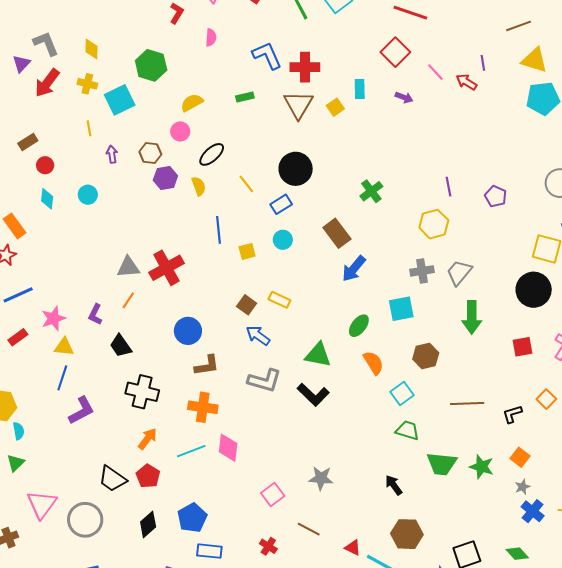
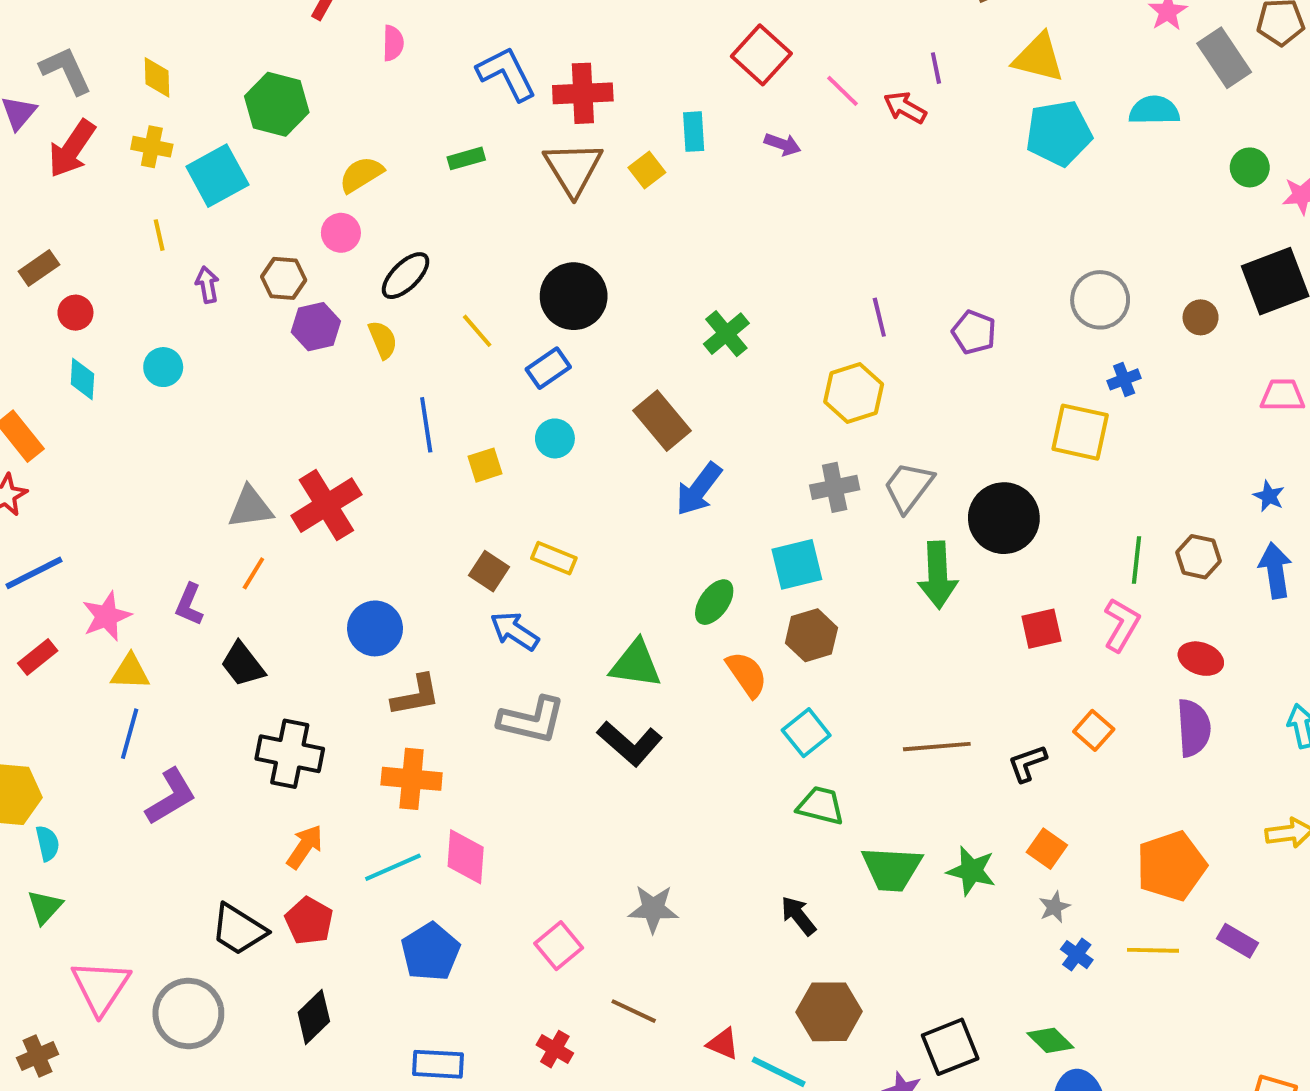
black circle: (534, 290) -> (1004, 518), moved
brown hexagon: (426, 356) -> (811, 635), moved
blue cross: (533, 511) -> (1077, 955), size x0.7
blue pentagon: (192, 518) -> (430, 952), moved

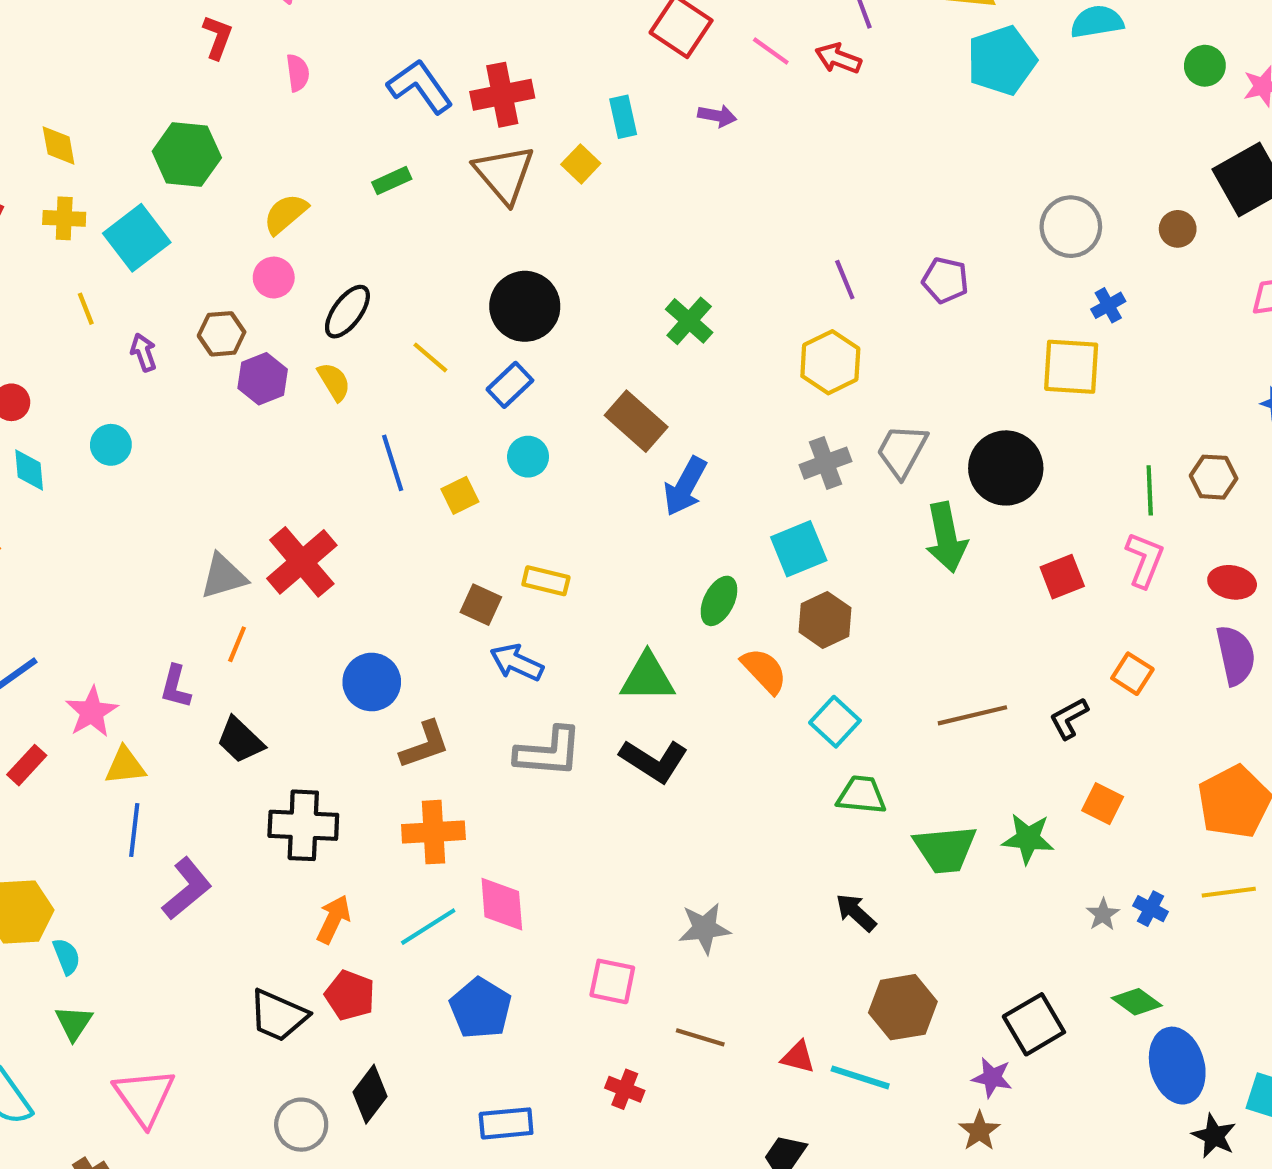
gray star: (1054, 907) -> (1103, 914), moved
pink square: (559, 946) -> (612, 981), turned -30
gray circle: (188, 1014) -> (301, 1125), moved, size x0.7

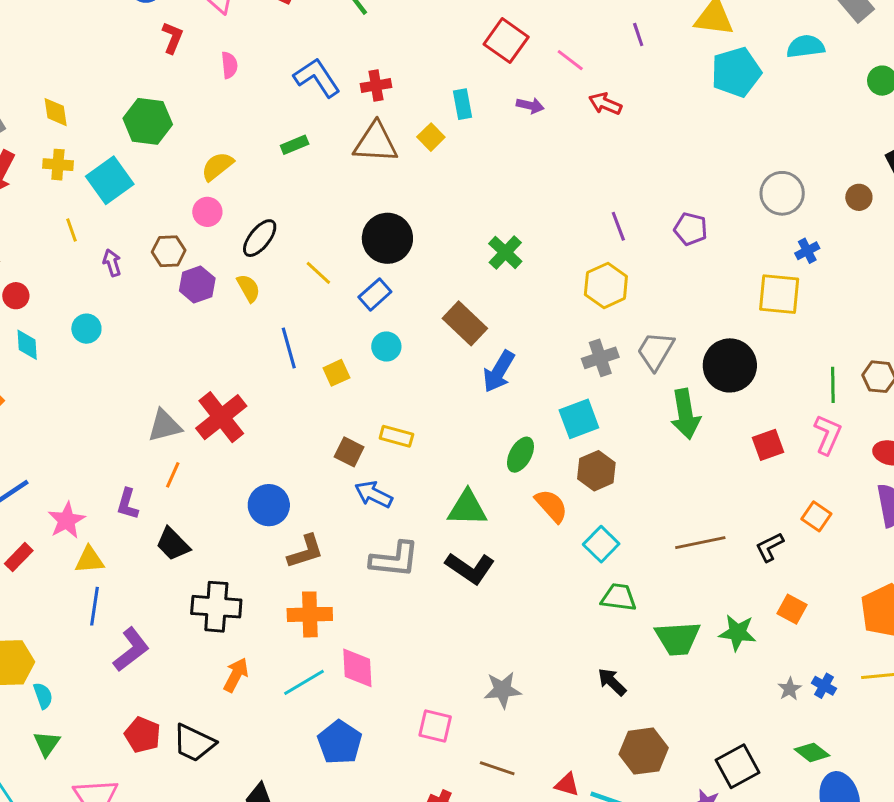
red arrow: (838, 58) -> (605, 104), moved
red cross: (502, 95) -> (376, 85), size x0.7
brown triangle: (504, 174) -> (376, 143), turned -48
red pentagon: (350, 995) -> (142, 735), moved

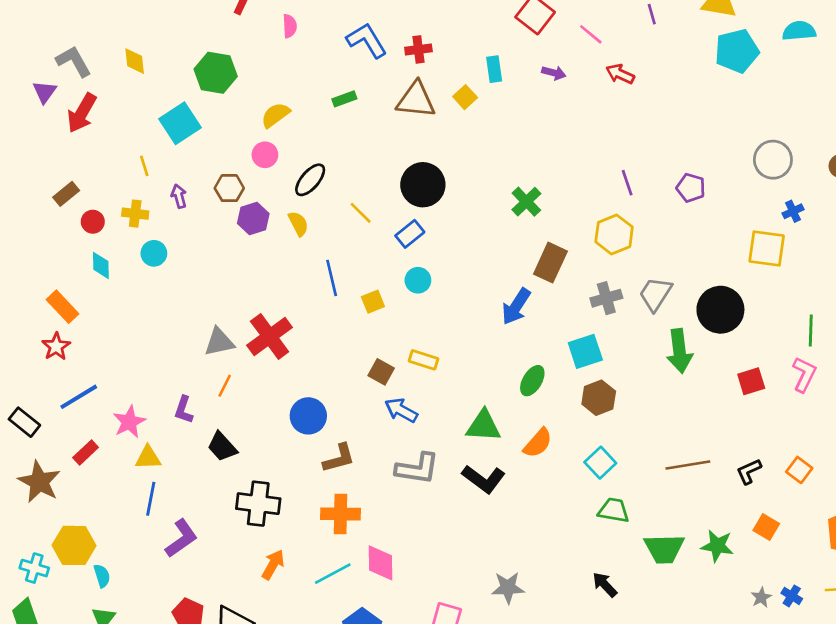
yellow cross: (58, 165) -> (135, 214), moved
brown rectangle: (465, 323) -> (550, 263), moved, turned 69
orange semicircle: (551, 506) -> (538, 443), moved, turned 80
orange square: (816, 516) -> (799, 470), moved

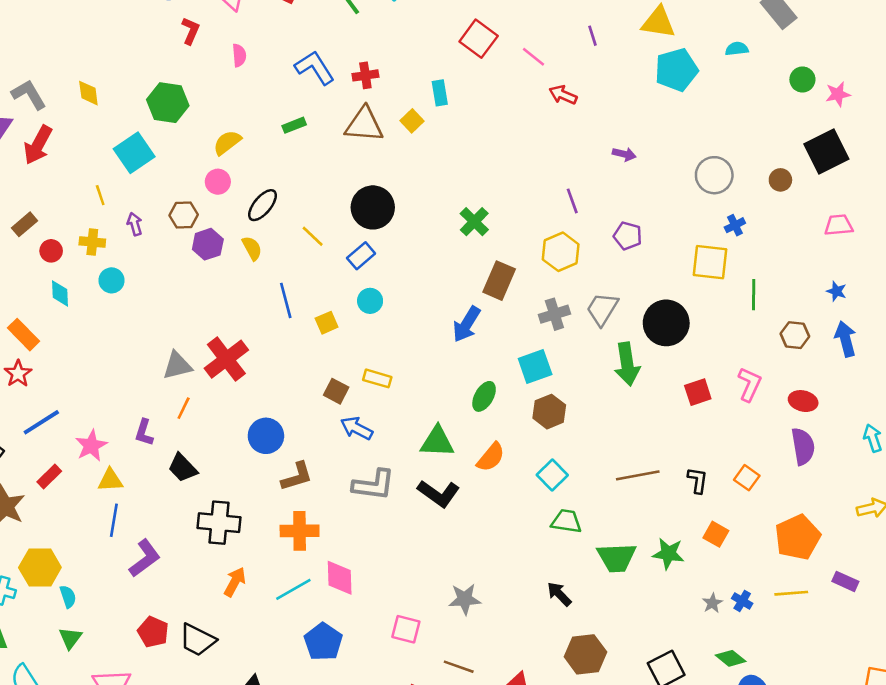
cyan semicircle: (799, 31) -> (737, 49), size x0.7
purple arrow: (554, 73) -> (624, 154), moved
purple pentagon: (691, 188) -> (628, 236), moved
green line: (811, 331) -> (754, 295), moved
black L-shape: (749, 471) -> (698, 480), turned 124

